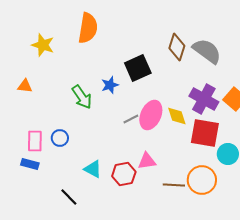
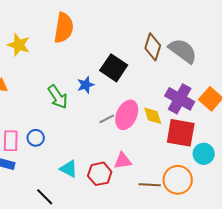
black square: (138, 68) -> (114, 68), turned -32

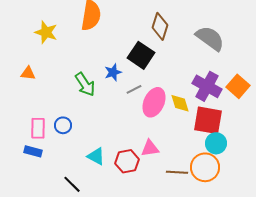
brown diamond: (153, 47) -> (160, 26), moved
gray line: (107, 119) -> (134, 89), moved
cyan circle: (204, 154) -> (216, 143), moved

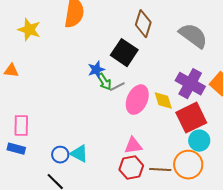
green arrow: (85, 84) -> (104, 82), moved, size x0.7
red square: (208, 120) -> (191, 118), turned -36
blue circle: (63, 125) -> (60, 155), moved
red hexagon: (127, 161) -> (131, 168), moved

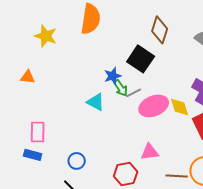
pink ellipse: (137, 100) -> (154, 106), turned 44
cyan triangle: (79, 154) -> (96, 102), moved
red hexagon: (131, 168) -> (126, 174), moved

